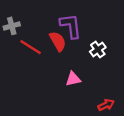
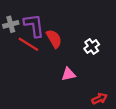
purple L-shape: (71, 26) -> (34, 25), moved

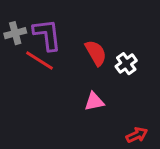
red semicircle: (54, 39) -> (96, 53), moved

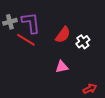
red semicircle: (96, 53) -> (63, 35), turned 66

